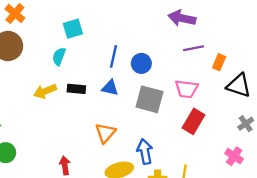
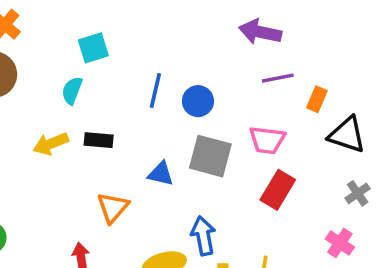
blue triangle: (110, 88) -> (161, 174), moved
orange triangle: (105, 133) -> (113, 208), moved

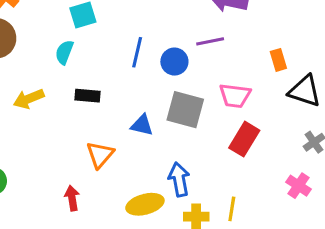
purple line: (278, 78) -> (210, 41), moved
orange rectangle: (317, 99) -> (278, 60), turned -40
yellow arrow: (51, 144) -> (29, 99), moved

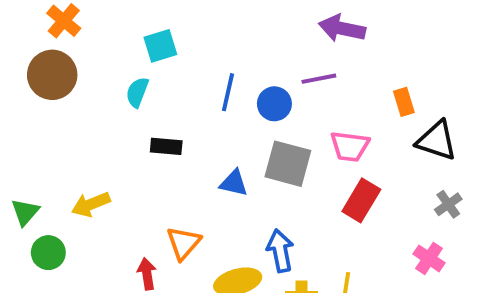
yellow arrow: (29, 99) -> (91, 204), moved
orange triangle: (100, 155) -> (184, 243), moved

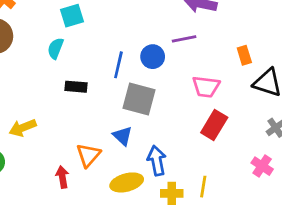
blue line: (228, 92) -> (118, 65), moved
gray square: (288, 164) -> (139, 99), moved
blue triangle: (234, 183) -> (123, 136), moved, turned 30

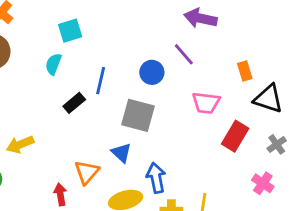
purple line: (184, 39) -> (184, 54), turned 60
blue line: (118, 65) -> (101, 81), moved
black rectangle: (76, 87) -> (74, 103), turned -45
red rectangle: (214, 125) -> (235, 136), moved

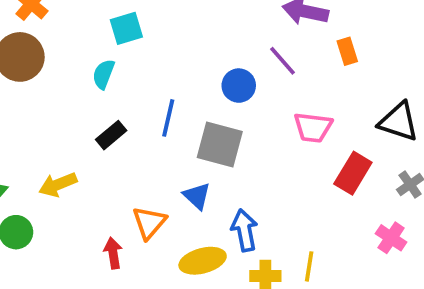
orange rectangle: (245, 71) -> (347, 51), moved
blue line: (101, 81) -> (168, 118), moved
black rectangle: (74, 103) -> (111, 135), moved

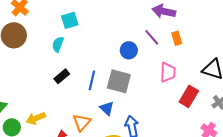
orange rectangle: (347, 51) -> (177, 38), moved
blue line: (168, 118) -> (92, 80), moved
pink trapezoid: (313, 127) -> (168, 72), turned -95
yellow arrow: (58, 185) -> (36, 118), moved

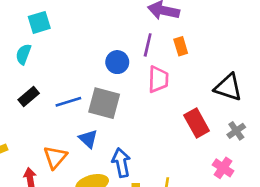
purple line: (152, 37) -> (148, 45), turned 54
pink trapezoid: (168, 72) -> (158, 79), moved
blue line: (92, 80) -> (68, 102), turned 60
red rectangle: (189, 96) -> (197, 123), turned -60

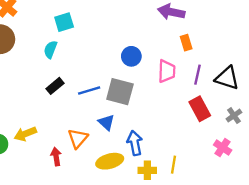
purple line: (148, 45) -> (197, 75), moved

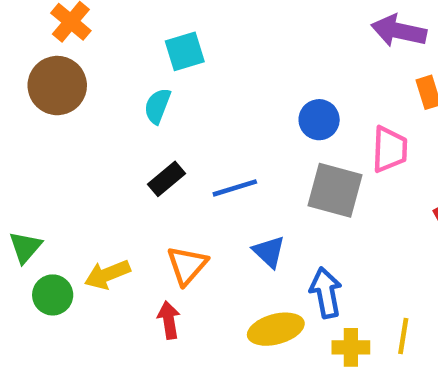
gray square: (120, 92) -> (335, 190), moved
orange triangle: (78, 138) -> (187, 265), moved

